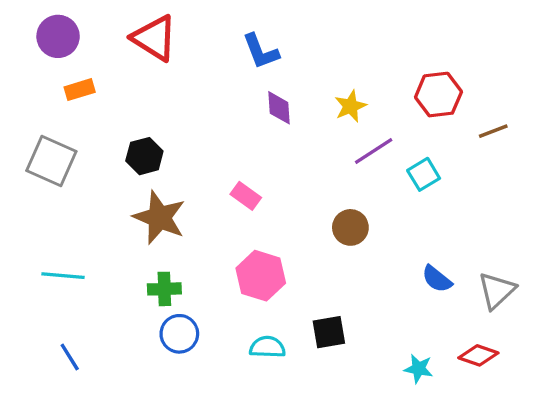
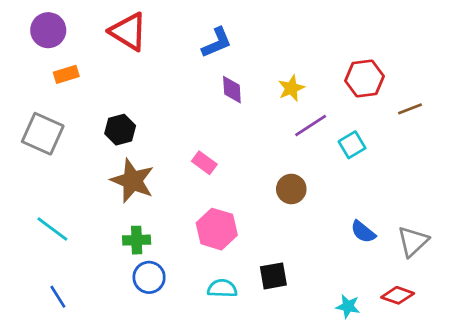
blue L-shape: (261, 51) -> (217, 43), turned -92
cyan line: (63, 276) -> (52, 229), turned 32

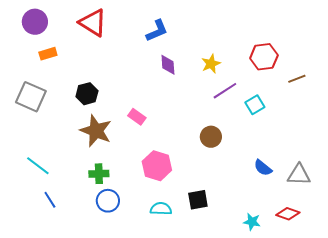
pink rectangle: (204, 163) -> (137, 117), moved
gray triangle: (413, 241) -> (299, 175), turned 45
blue line: (58, 297) -> (50, 200), moved

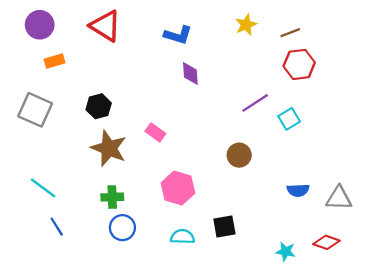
blue L-shape: (157, 31) -> (178, 35), turned 40
yellow star: (211, 64) -> (246, 25), moved
brown line: (297, 79) -> (290, 33), moved
blue semicircle: (263, 168) -> (298, 190), turned -42

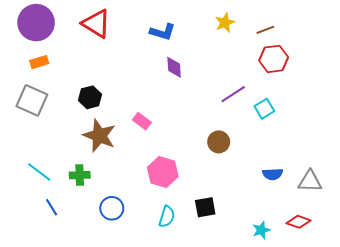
purple circle: (40, 25) -> (36, 23), size x1.4
orange rectangle: (54, 61) -> (39, 62), moved
green cross: (112, 197) -> (80, 175), moved
cyan semicircle: (182, 237) -> (167, 217), turned 105
cyan star: (286, 251) -> (261, 230), turned -30

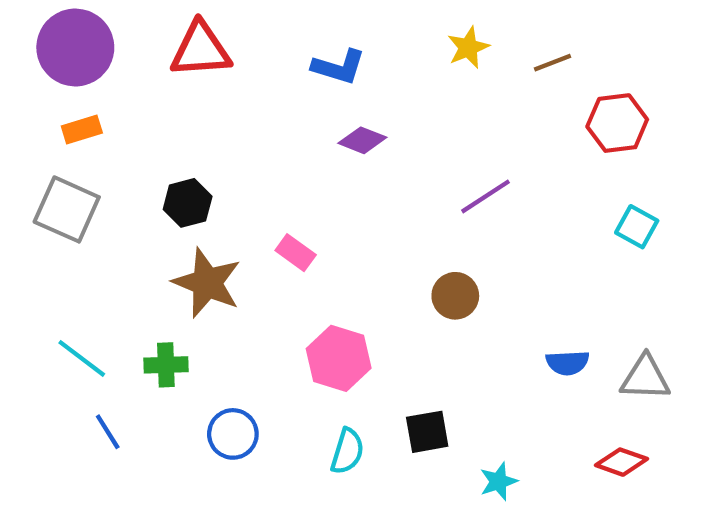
red triangle: (96, 24) -> (201, 50), turned -36
red hexagon: (274, 59) -> (617, 123), moved
purple diamond: (174, 67) -> (362, 140), turned -65
cyan square: (264, 109) -> (637, 227), moved, turned -30
cyan star: (261, 230) -> (498, 481), moved

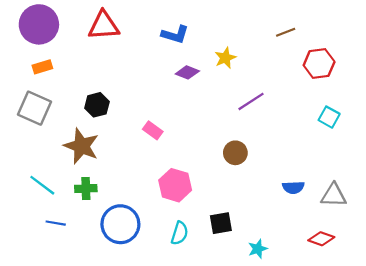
yellow star: (468, 47) -> (225, 58), moved
brown star: (207, 283) -> (81, 146), moved
blue line: (108, 432) -> (56, 223), turned -48
blue circle: (233, 434) -> (120, 224), size x1.5

